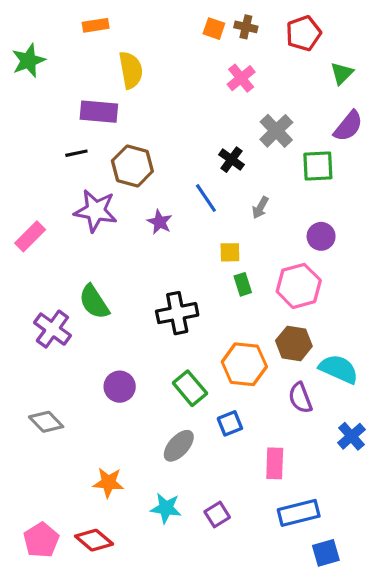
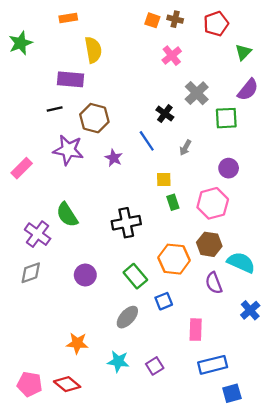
gray diamond: (46, 422) -> (31, 273), moved, turned -65
pink pentagon: (41, 540) -> (30, 384), turned -30

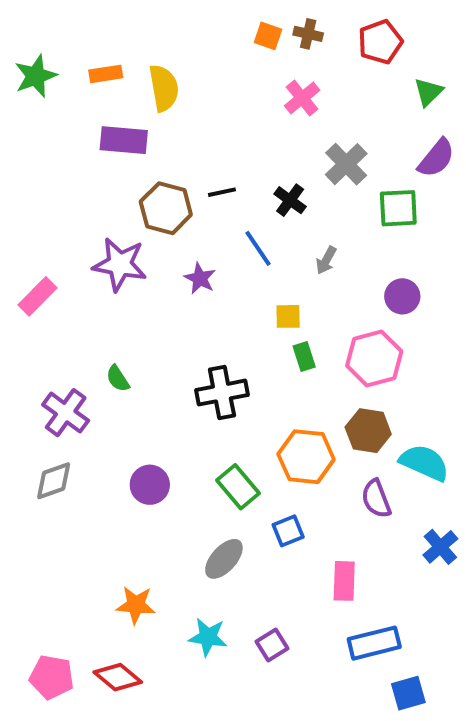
orange rectangle: (68, 18) -> (106, 74), moved
black line: (55, 109) -> (222, 192), moved
green semicircle: (67, 215) -> (118, 379), size x0.6

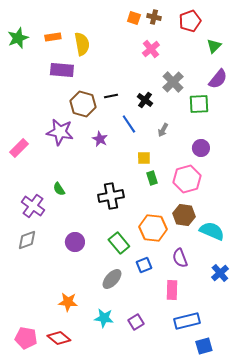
purple semicircle: (376, 499) -> (180, 258), moved

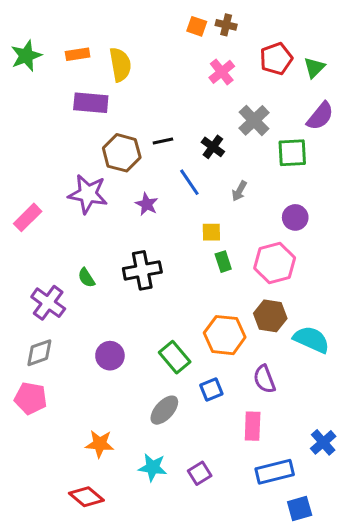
red pentagon: (190, 21) -> (276, 59), moved
black cross: (111, 196) -> (142, 270), moved
blue cross: (220, 273) -> (323, 442), moved
pink pentagon: (26, 338) -> (31, 398), moved

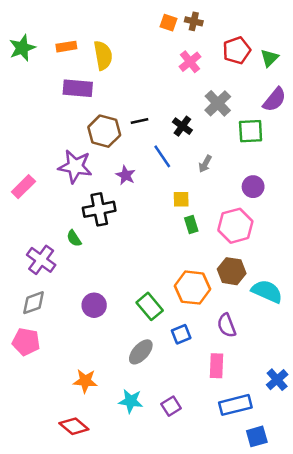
black cross: (142, 270) -> (99, 209), moved

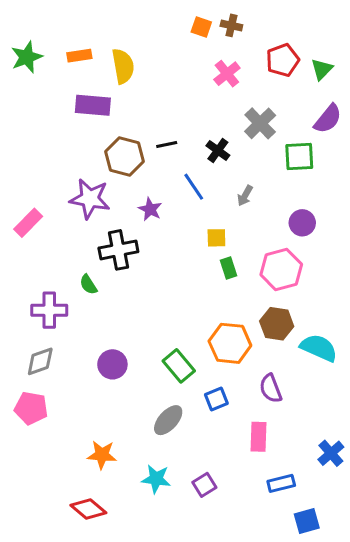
purple cross: (41, 260) -> (49, 310), turned -36
blue rectangle: (235, 405) -> (281, 483), size x0.7

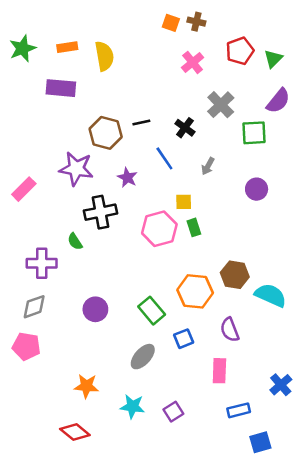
purple rectangle: (93, 105) -> (61, 88), moved
pink hexagon: (281, 269) -> (159, 229), moved

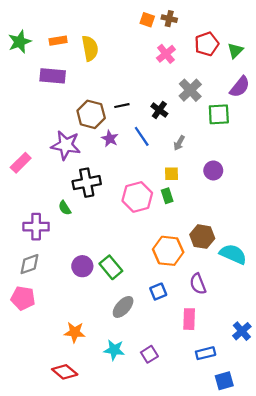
purple star: (127, 178) -> (110, 139), moved
purple circle: (257, 189) -> (213, 170), moved
yellow square: (184, 202) -> (171, 174), moved
green rectangle: (152, 311) -> (111, 267), moved

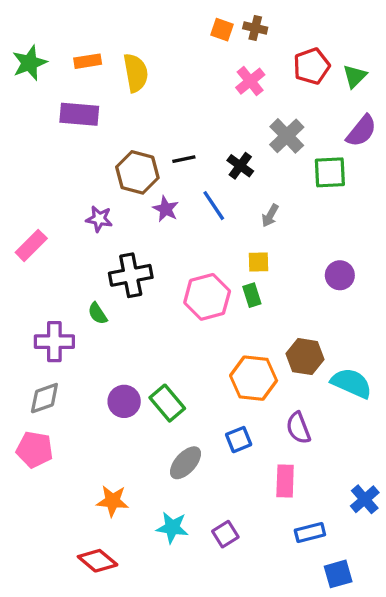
purple star: (66, 145) -> (99, 219), size x0.6
purple circle: (213, 170) -> (340, 275), moved

